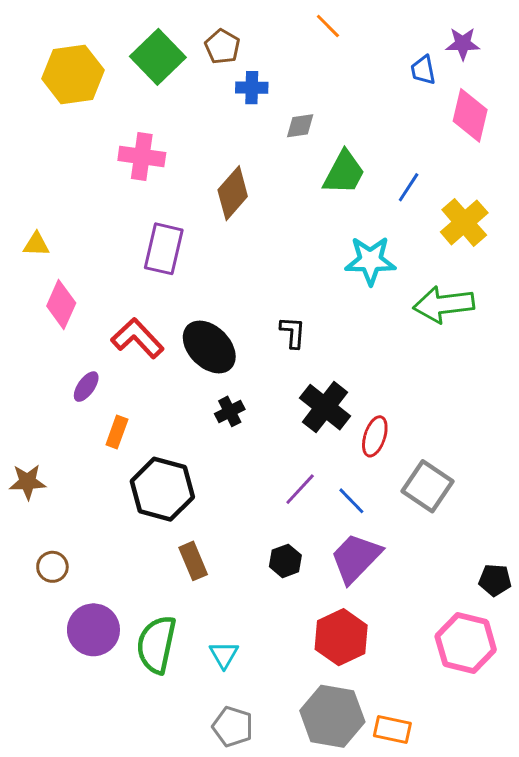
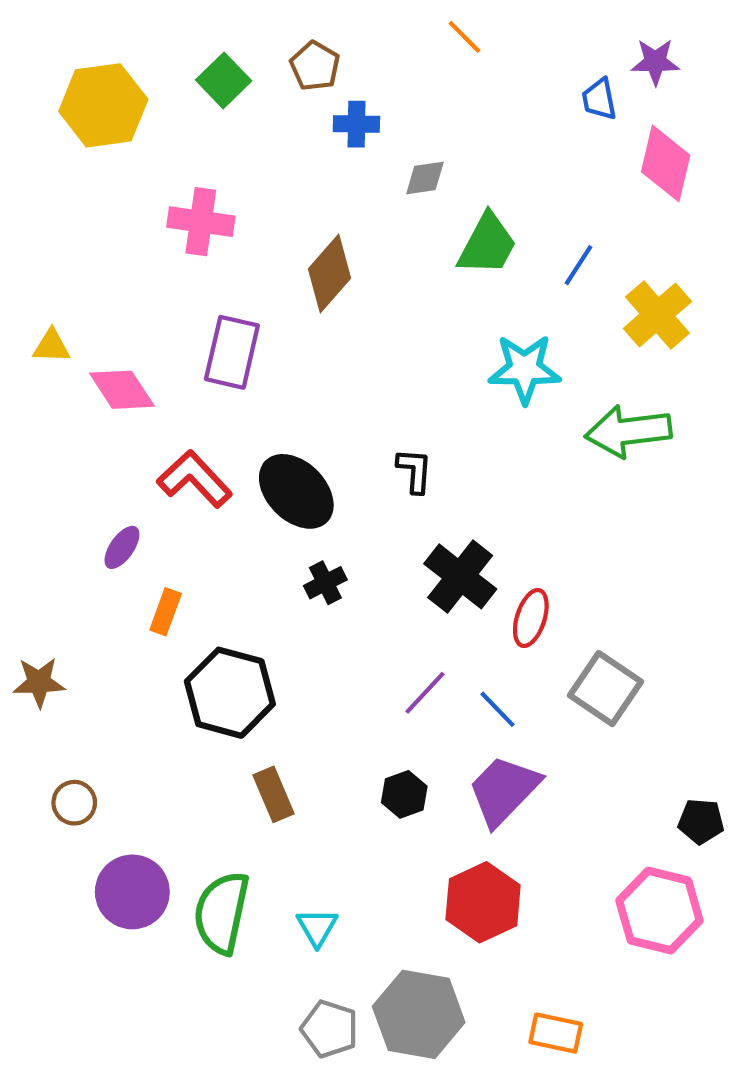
green square: (158, 57) -> (224, 80), size x0.7
pink diamond: (61, 304) -> (122, 390), moved, turned -57
gray hexagon: (332, 716) -> (419, 1014), moved

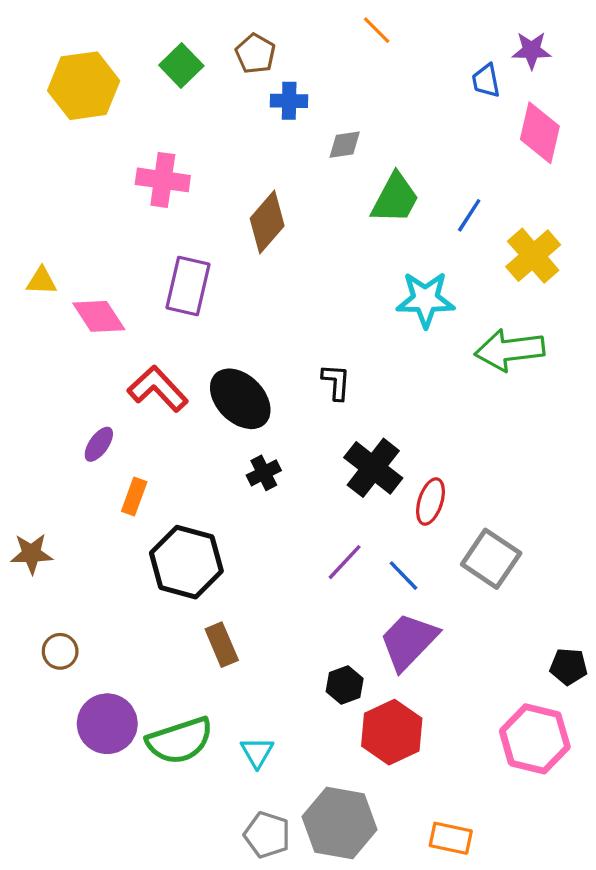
black hexagon: (404, 794) -> (345, 685), moved
green semicircle: (222, 913) -> (180, 741), turned -120

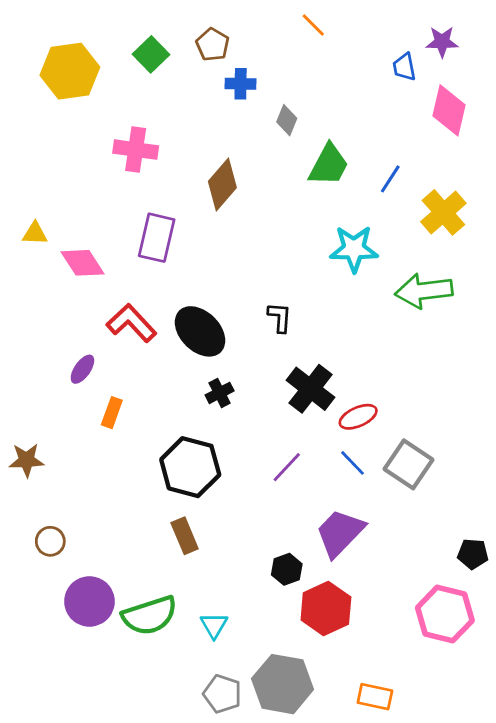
gray diamond: (345, 145) -> (287, 120), turned -60
red ellipse: (430, 501) -> (358, 417), turned 48
black hexagon: (186, 562) -> (190, 467), moved
blue line: (404, 576) -> (353, 463), moved

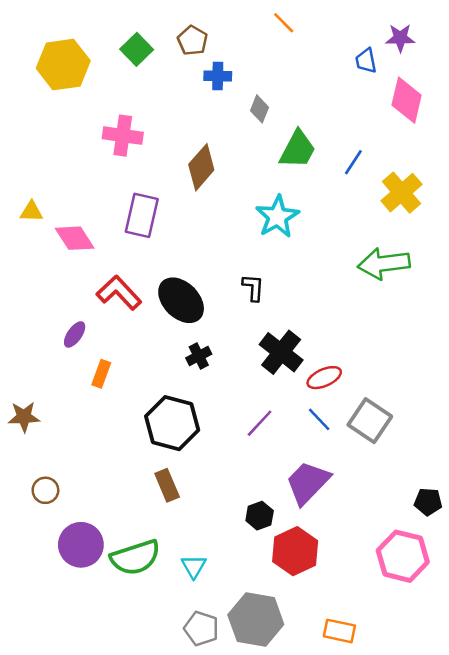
cyan star: (354, 249) -> (277, 217), moved, turned -30

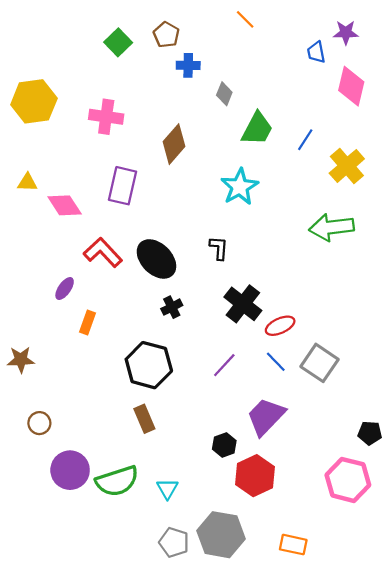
yellow hexagon: (63, 65) -> (34, 101), moved

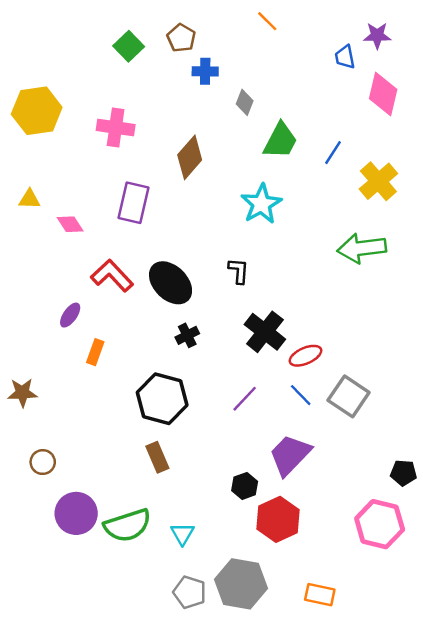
pink diamond: (65, 205) -> (70, 224), size x0.7

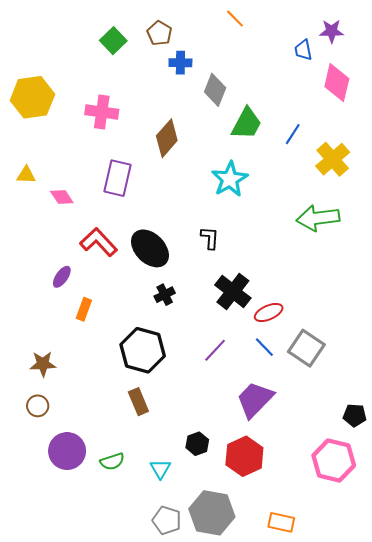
gray diamond: (245, 102) -> (215, 90), size x1.4
brown star: (22, 393) -> (43, 364), moved
black hexagon: (245, 486) -> (197, 444), moved
green semicircle: (128, 525) -> (112, 462), size x0.6

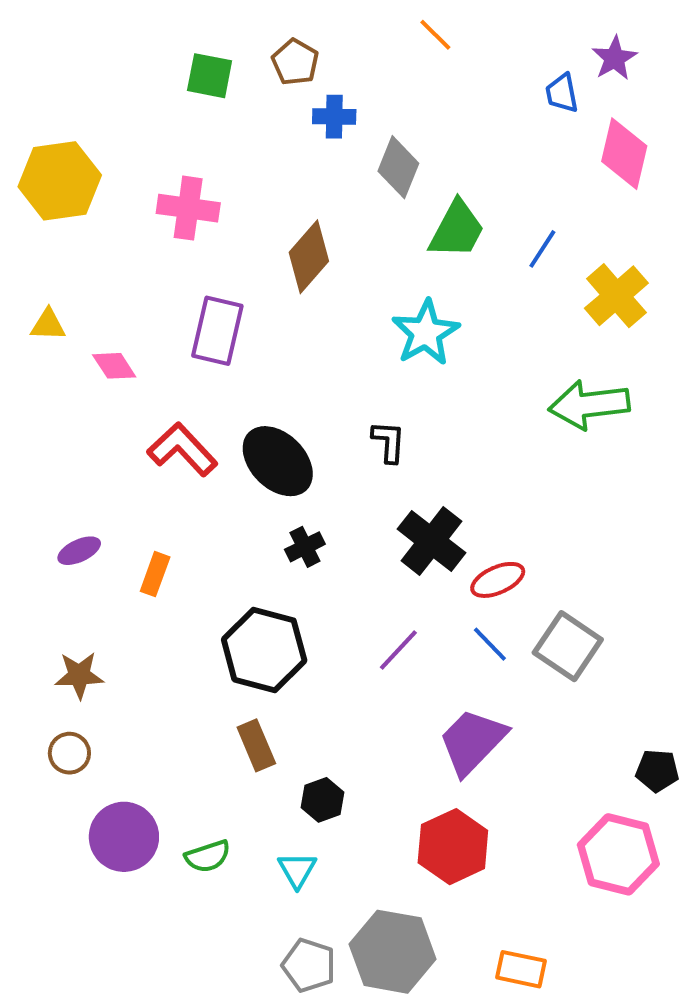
purple star: (332, 31) -> (614, 58), turned -30
green square: (113, 41) -> (210, 76), turned -35
purple ellipse: (62, 277) -> (79, 551), moved, turned 30
black hexagon: (197, 444) -> (322, 800), moved

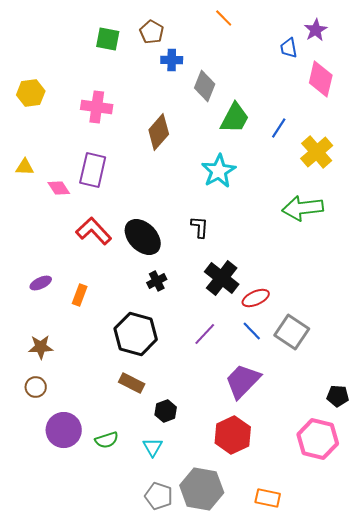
yellow hexagon: (60, 181) -> (31, 93), size x0.7
purple rectangle: (217, 331) -> (93, 170), moved
brown rectangle: (256, 745) -> (132, 383), turned -40

